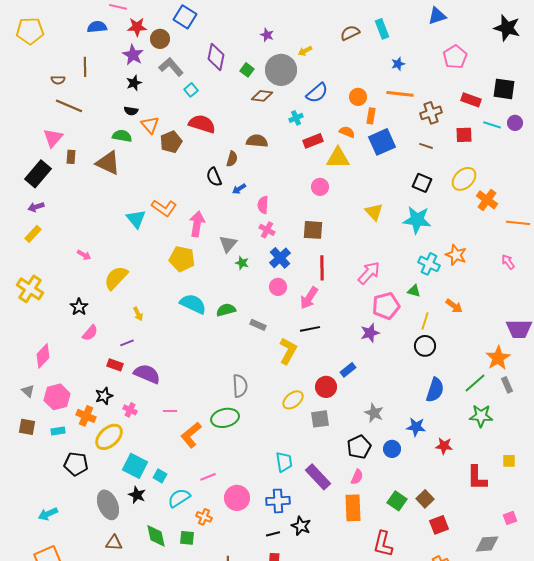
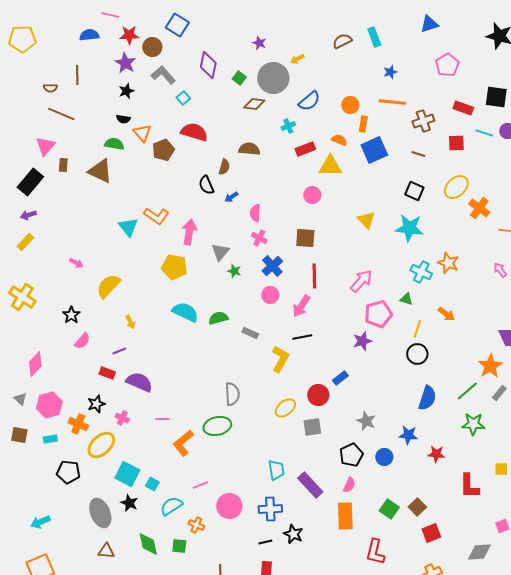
gray rectangle: (507, 385) -> (499, 393), turned 63

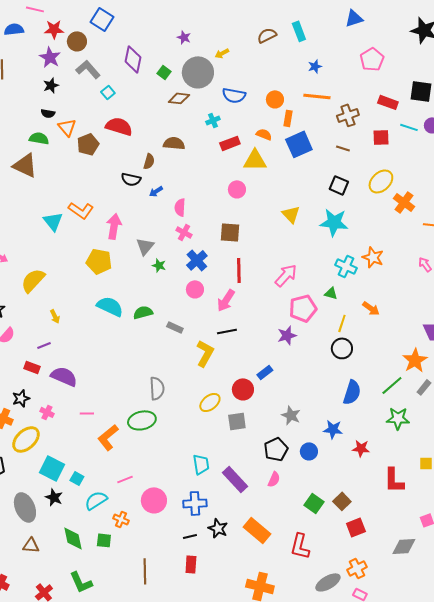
blue semicircle: (309, 101) -> (234, 95), turned 50
black semicircle: (206, 185) -> (131, 179), turned -54
orange rectangle: (345, 516) -> (257, 530), moved, turned -48

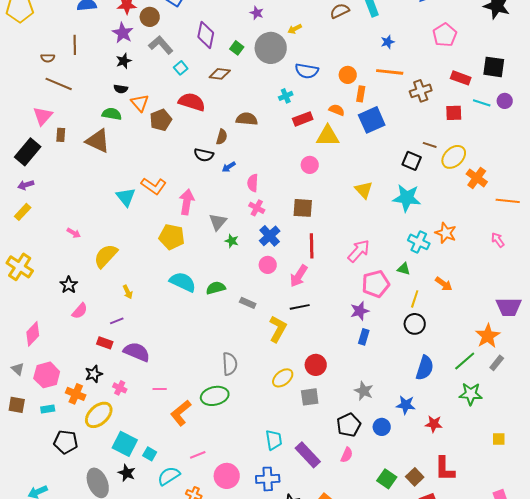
brown diamond: (179, 98) -> (220, 74), moved
brown line: (343, 148) -> (430, 145), moved
blue rectangle: (265, 372) -> (364, 337), moved, turned -35
red L-shape: (394, 480) -> (445, 469), moved

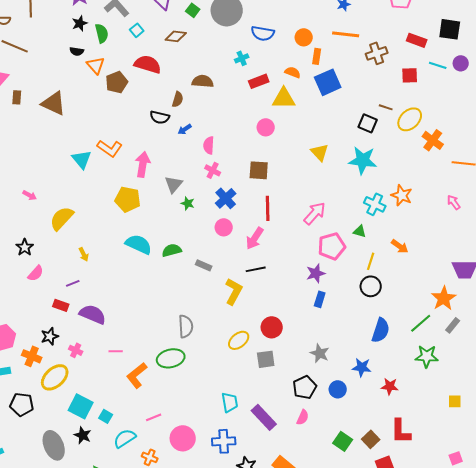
green semicircle: (112, 114) -> (102, 33), moved, turned 66

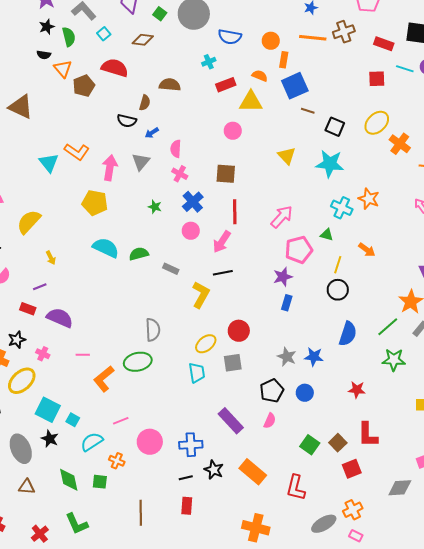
brown cross: (377, 53) -> (344, 32), moved
brown line: (386, 107) -> (308, 111), moved
gray triangle: (174, 184) -> (141, 162), moved
blue star: (362, 367) -> (314, 357), moved
cyan trapezoid: (230, 402) -> (197, 373), moved

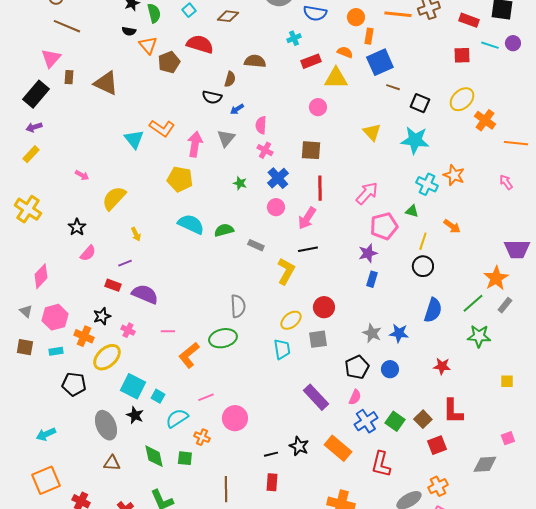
blue cross: (191, 445) -> (366, 421), moved, turned -30

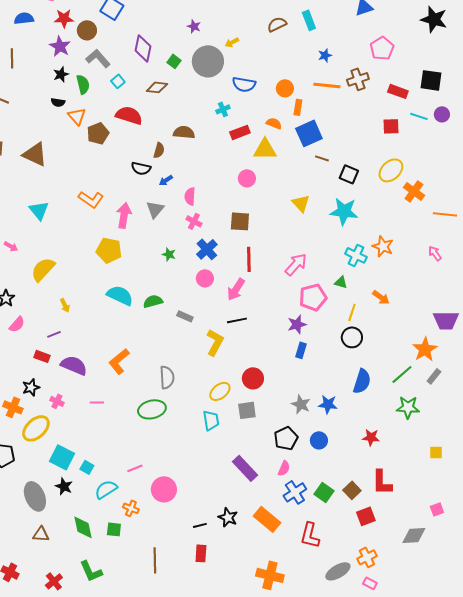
cyan triangle: (134, 139) -> (39, 210), moved
orange L-shape: (189, 355) -> (119, 361), moved

